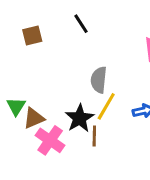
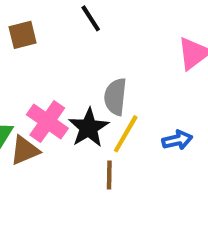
black star: (80, 118) -> (89, 128), moved
pink cross: (50, 140) -> (47, 121), moved

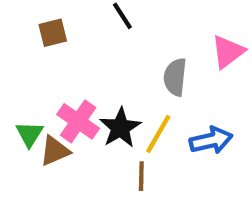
gray semicircle: (115, 97) -> (175, 77), moved
blue arrow: (177, 140) -> (211, 140), size x1.4

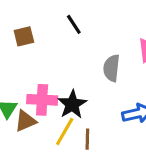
pink cross: (78, 121) -> (42, 100), turned -32
yellow line: (158, 134) -> (65, 132), moved

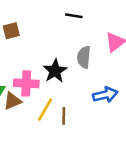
black line: (74, 24) -> (74, 16), moved, turned -48
black star: (72, 104) -> (55, 71), moved

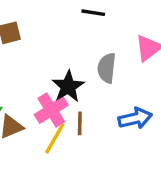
pink cross: (26, 83) -> (51, 110), moved, turned -35
brown line: (64, 116) -> (80, 123), moved

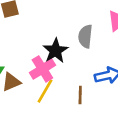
brown line: (80, 123) -> (80, 95), moved

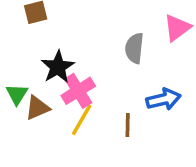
black star: (55, 51) -> (58, 67), moved

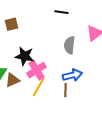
black star: (58, 67) -> (24, 56), turned -30
blue arrow: (163, 99) -> (72, 75), moved

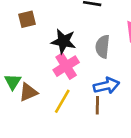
black star: (24, 56) -> (63, 41), moved
pink cross: (36, 70) -> (66, 66), moved

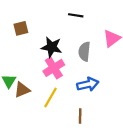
brown line: (97, 105) -> (80, 116), moved

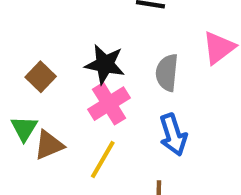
brown square: (21, 28) -> (41, 77), moved, turned -32
blue arrow: (88, 84) -> (173, 135), turned 85

